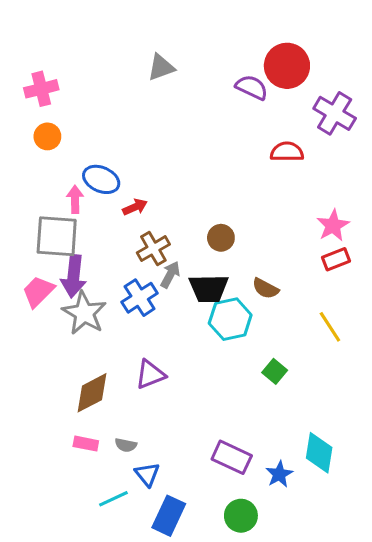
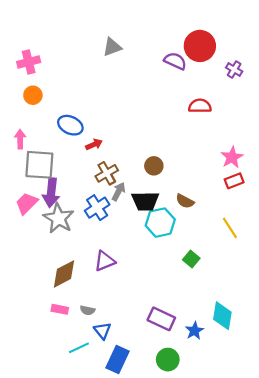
purple cross: (335, 113) -> (234, 70), moved, size x0.6
pink arrow: (75, 199) -> (20, 139), moved

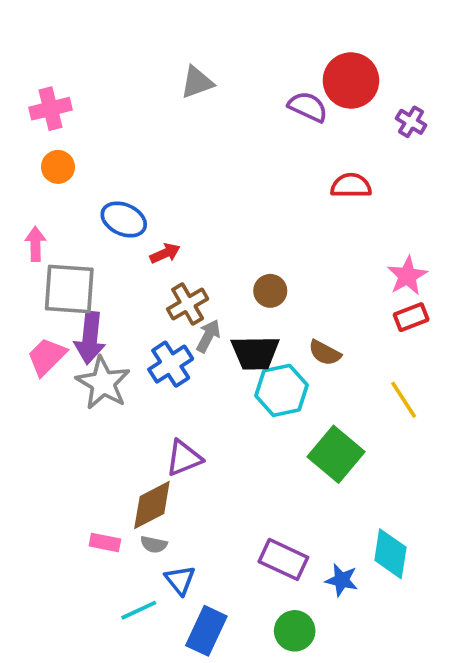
green square: (191, 259) -> (336, 454), size x1.8
brown diamond: (64, 274) -> (152, 505), moved
blue star: (195, 331) -> (342, 580), turned -30

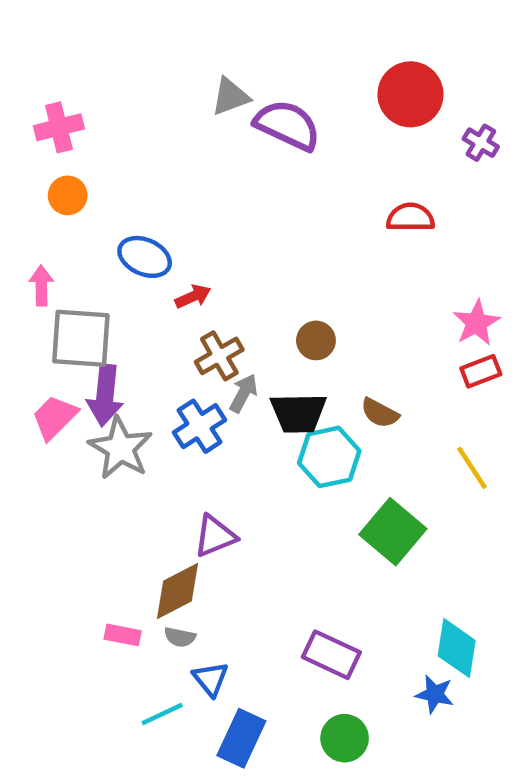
purple semicircle: (308, 107) -> (287, 125), moved, size x1.4
blue star: (342, 580) -> (435, 694), moved

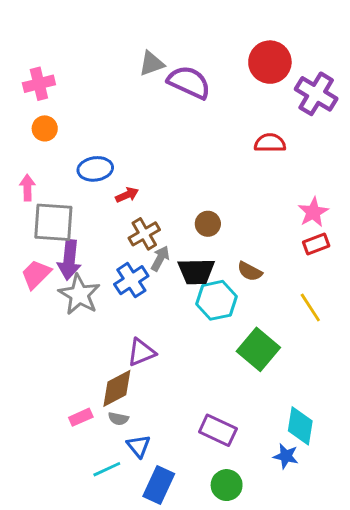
purple cross: (481, 143) -> (316, 94), size x1.8
blue ellipse: (145, 257) -> (95, 169), turned -32
pink rectangle: (123, 635) -> (81, 417), turned -35

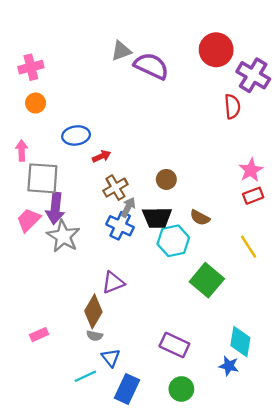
red semicircle: (270, 143) -> (232, 107), moved, turned 85
blue cross: (131, 280) -> (120, 226), moved, turned -32
brown diamond: (117, 388) -> (93, 311), turned -32
pink rectangle: (81, 417) -> (39, 335), moved

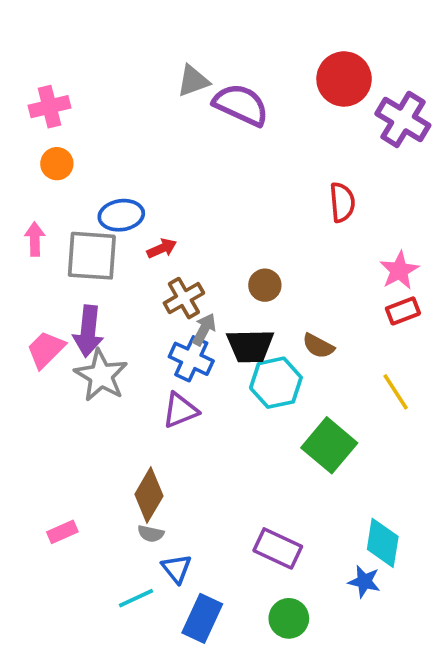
red semicircle: (232, 107) -> (342, 202), moved
gray square: (42, 178) -> (92, 256), moved
purple triangle: (113, 282) -> (180, 410), moved

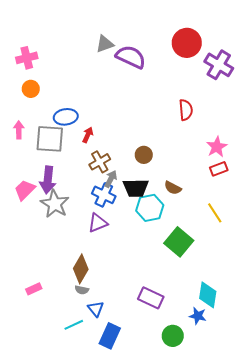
red arrow: (162, 248) -> (88, 135), turned -42
green circle: (289, 618) -> (173, 336), moved

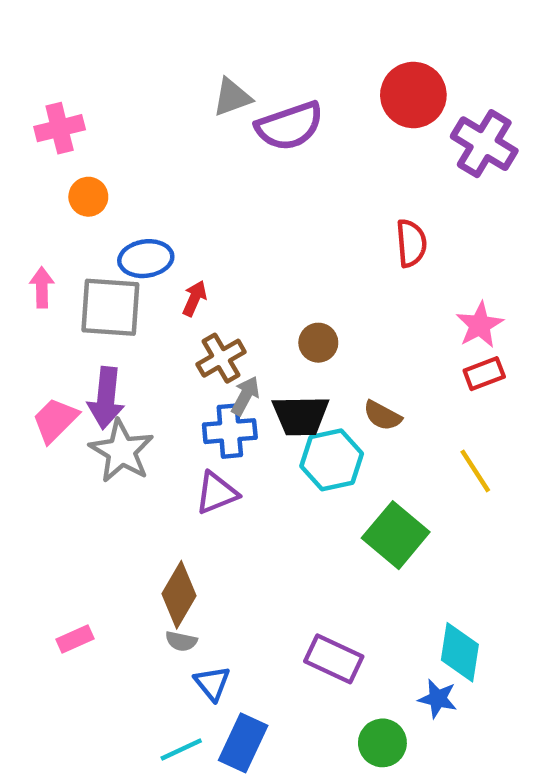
purple semicircle: (131, 57) -> (290, 126), turned 136
orange circle: (31, 89) -> (88, 197), moved
blue cross: (104, 195) -> (230, 431), turned -30
cyan line: (74, 325) -> (181, 750), moved

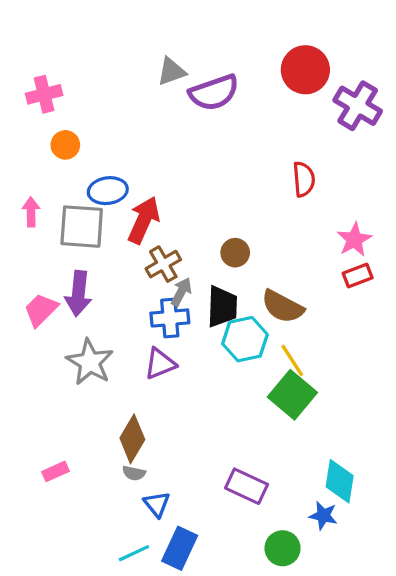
red arrow: (194, 298) -> (144, 220), size x1.8
black trapezoid: (301, 416) -> (222, 307), turned -87
brown semicircle: (382, 416) -> (283, 307), size x1.5
gray star: (122, 451) -> (90, 362), moved
yellow line: (475, 471) -> (292, 360), moved

